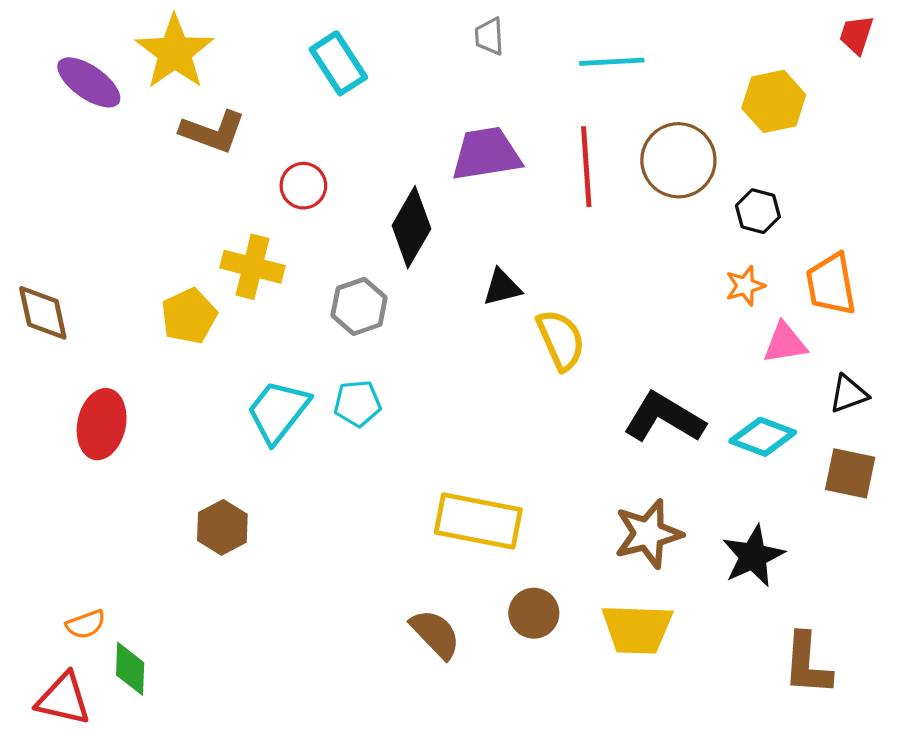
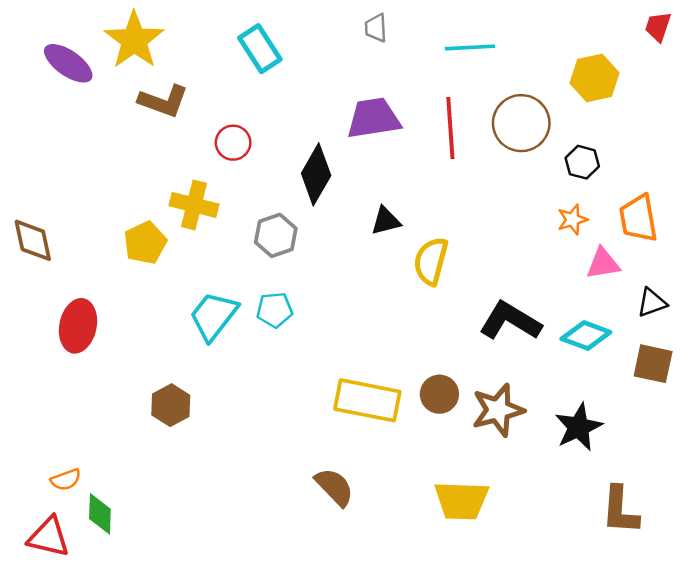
yellow semicircle: (561, 340) -> (431, 261), turned -141
brown circle: (534, 613) -> (439, 394), moved
yellow trapezoid: (637, 629) -> (461, 500), moved

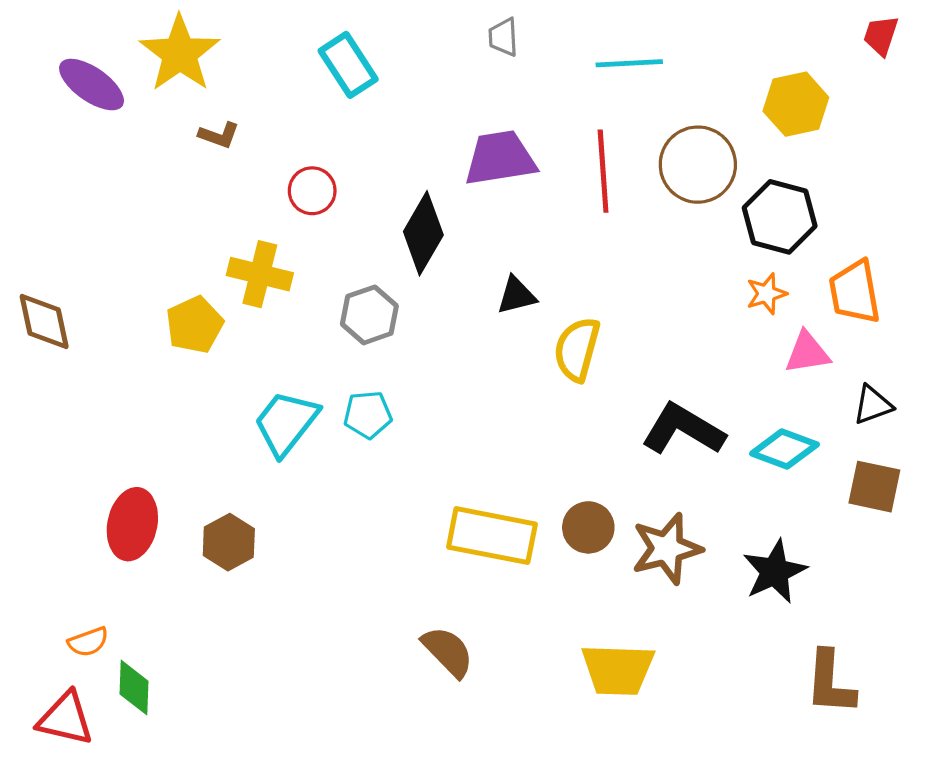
brown L-shape: (163, 101) -> (219, 135), size x0.6
black hexagon: (582, 162) -> (780, 217), size x1.6
red ellipse: (78, 326) -> (132, 524), moved

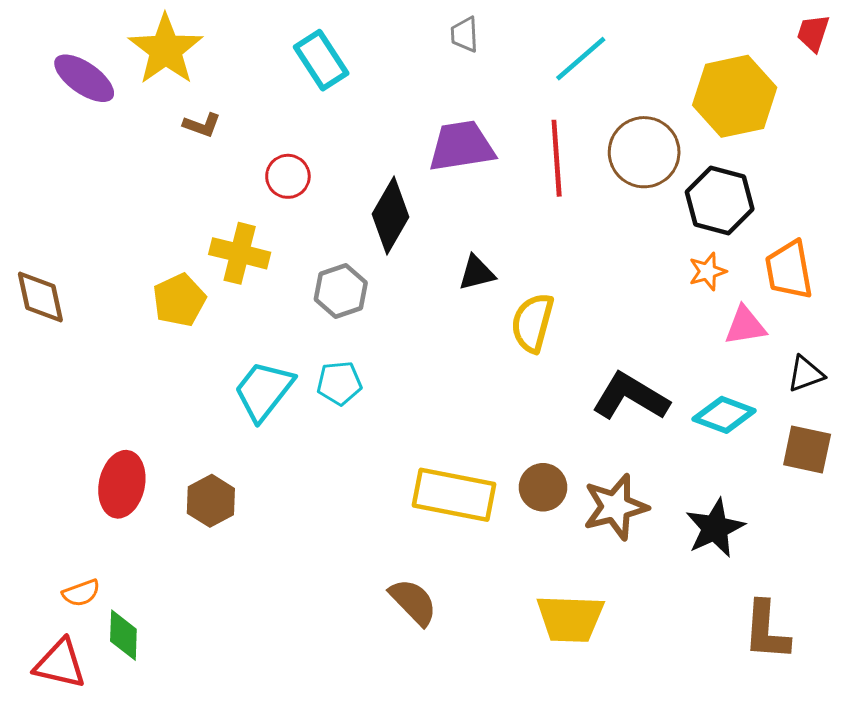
cyan line: (629, 63) -> (581, 59), turned -38
yellow hexagon: (796, 104) -> (735, 96), size x1.4

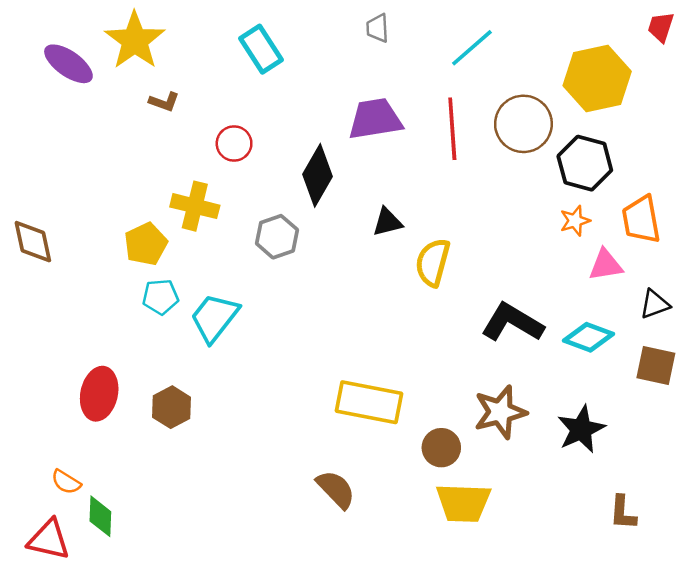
cyan pentagon: (339, 383) -> (160, 297), moved
brown circle: (543, 487) -> (441, 448), moved
orange semicircle: (81, 593) -> (66, 482), turned 52
brown L-shape: (766, 631) -> (623, 513), size x0.7

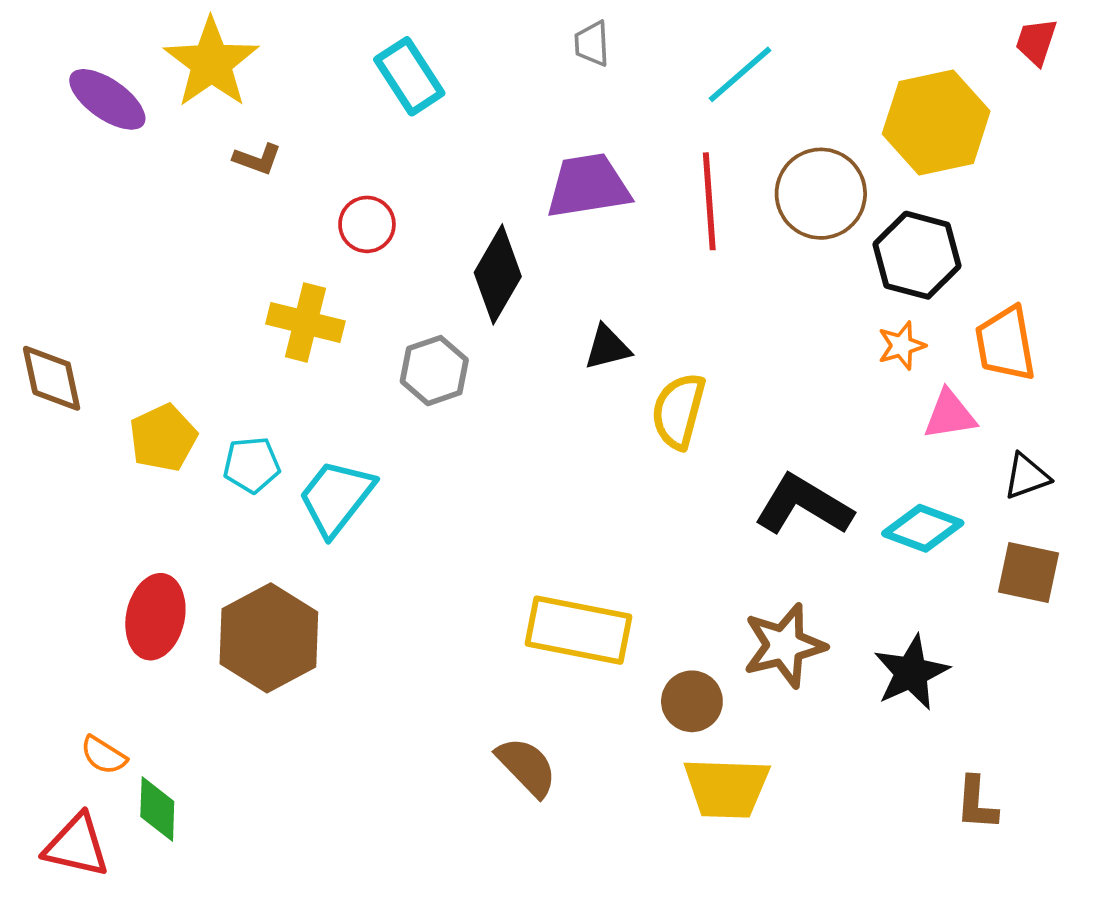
yellow pentagon: (146, 244) -> (163, 438), moved
brown hexagon: (172, 407) -> (269, 638), size x1.6

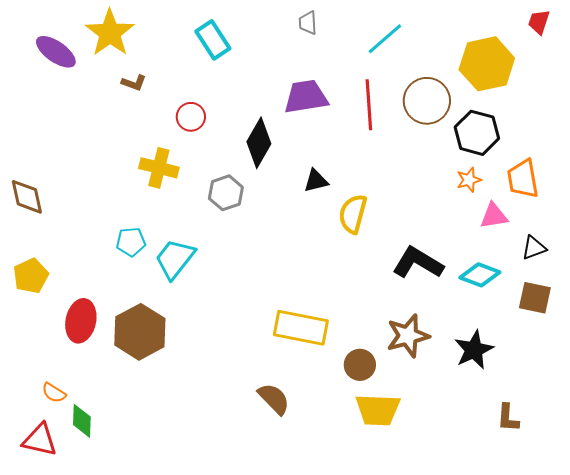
yellow pentagon: (163, 438) -> (31, 276), moved

